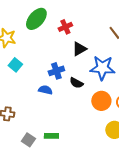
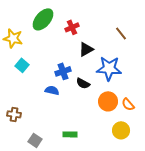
green rectangle: (51, 136) -> (70, 134), moved

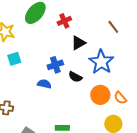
cyan square: (22, 65) -> (14, 59), turned 32
blue star: (109, 68) -> (101, 62), turned 30

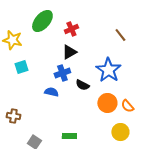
black triangle: (78, 43) -> (69, 52), moved

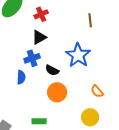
brown line: (120, 35) -> (90, 20), turned 32
blue semicircle: (51, 92) -> (21, 77), turned 80
orange circle: (107, 103) -> (57, 92), moved

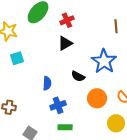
blue cross: (32, 58) -> (58, 105), moved
orange circle: (57, 92) -> (97, 98), moved

